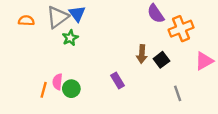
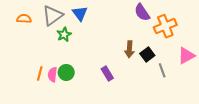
blue triangle: (77, 14) -> (80, 13), moved
green circle: (71, 89) -> (66, 72), moved
orange line: (44, 90) -> (40, 74), moved
gray line: (178, 93) -> (162, 70), moved

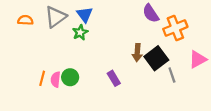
green star: (64, 35) -> (80, 32), moved
black square: (147, 55) -> (156, 58), size x1.5

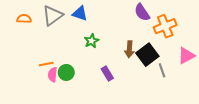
blue triangle: (85, 15) -> (80, 13), turned -35
green star: (80, 32) -> (91, 41), moved
orange line: (42, 78) -> (46, 64), moved, turned 64

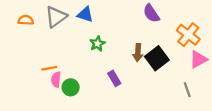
orange cross: (165, 26) -> (188, 35), moved, turned -30
gray line: (162, 70) -> (187, 90), moved
green circle: (66, 72) -> (71, 87), moved

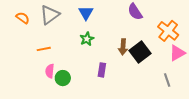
blue triangle: (85, 14) -> (86, 13), moved, turned 42
orange semicircle: (26, 20) -> (23, 18), turned 32
orange line: (49, 68) -> (44, 49), moved
purple rectangle: (114, 78) -> (102, 70), turned 40

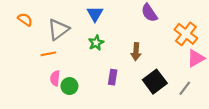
gray triangle: (50, 15) -> (58, 29), moved
black square: (140, 52) -> (155, 82), moved
gray line: (167, 80) -> (185, 88), turned 56

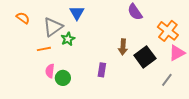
blue triangle: (95, 14) -> (77, 13), moved
green star: (96, 43) -> (68, 39), moved
black square: (155, 82) -> (145, 57), moved

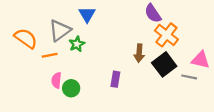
orange semicircle: (23, 18) -> (26, 38), moved, size x1.5
orange cross: (168, 31) -> (166, 35), moved
pink triangle: (177, 53) -> (200, 60), turned 42
gray line: (167, 80) -> (189, 77), moved, turned 64

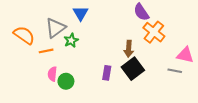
black square: (164, 64) -> (133, 69), moved

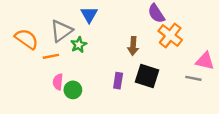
brown arrow: (129, 49) -> (133, 46), moved
black square: (133, 69) -> (147, 76), turned -35

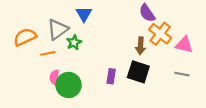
orange semicircle: (27, 39) -> (25, 37), turned -60
brown arrow: (133, 46) -> (140, 46), moved
pink triangle: (205, 61) -> (184, 45), moved
green circle: (73, 90) -> (69, 85), size x1.5

